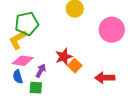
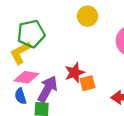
orange square: (75, 66) -> (88, 83), turned 32
purple arrow: (41, 71) -> (48, 89), size x1.6

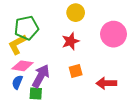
red star: (75, 73) -> (71, 41), moved
blue semicircle: (20, 96) -> (17, 82), turned 40

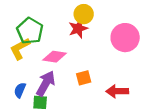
green pentagon: (27, 28) -> (30, 31), turned -30
red star: (71, 41) -> (78, 29), moved
pink diamond: (22, 66) -> (55, 57), moved

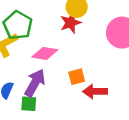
red arrow: (117, 91) -> (95, 91), moved

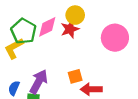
pink diamond: (45, 53) -> (47, 27), moved, turned -35

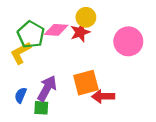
pink diamond: (47, 27) -> (56, 30), turned 30
orange square: (75, 76) -> (86, 83), size x1.6

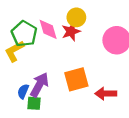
pink diamond: (56, 30) -> (48, 29), turned 70
blue semicircle: (21, 95) -> (23, 91), moved
red arrow: (103, 96) -> (106, 94), moved

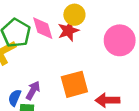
purple arrow: (39, 85) -> (33, 90), size x0.7

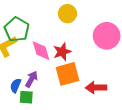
pink diamond: (43, 28) -> (41, 51), moved
red star: (68, 31) -> (62, 52), moved

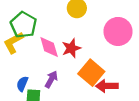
orange square: (67, 74) -> (91, 73), moved, turned -35
purple arrow: (31, 79) -> (51, 79), moved

